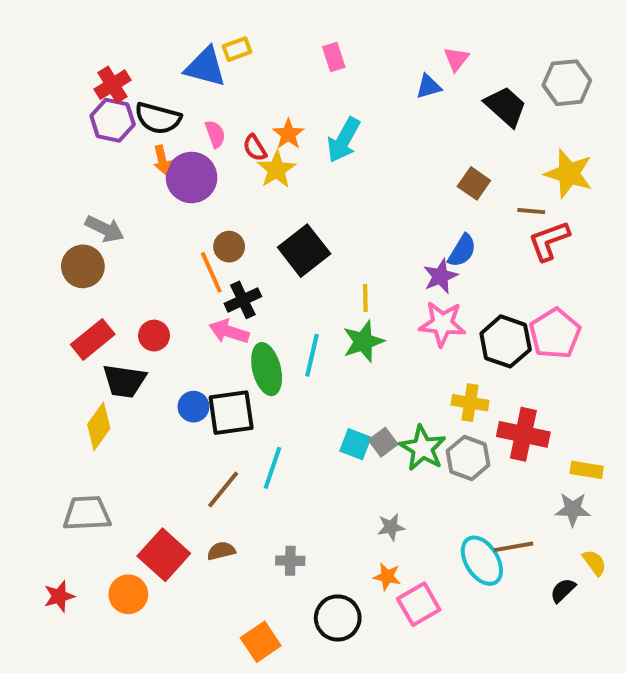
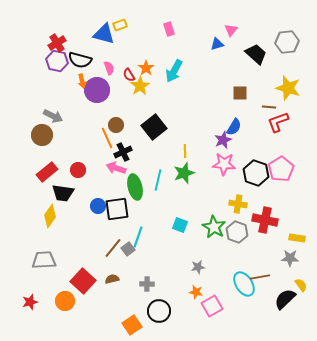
brown square: (474, 183) -> (240, 93), turned -35
gray square: (383, 442) -> (128, 249), moved
black semicircle: (563, 590) -> (285, 299), size x1.6
black circle: (338, 618) -> (159, 311), moved

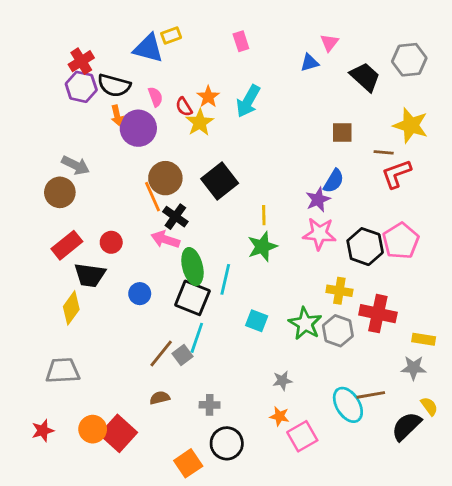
brown circle: (116, 125) -> (165, 178), size x1.5
black cross: (123, 152) -> (175, 217), turned -30
cyan line: (158, 180) -> (225, 279), moved
black square: (117, 209) -> (192, 298), moved, turned 30
red square: (83, 281) -> (118, 433), moved

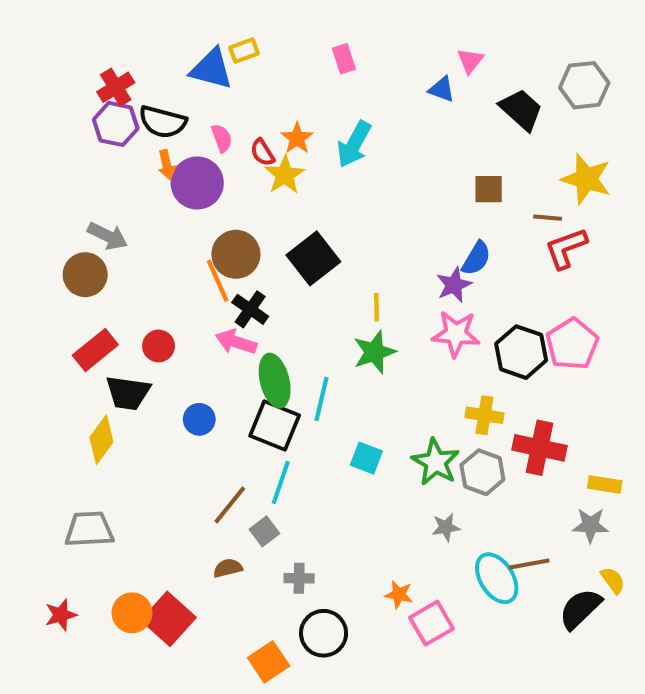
blue triangle: (309, 63) -> (442, 89), turned 36
gray square: (183, 355) -> (264, 531), moved
gray star: (282, 381) -> (446, 527), moved

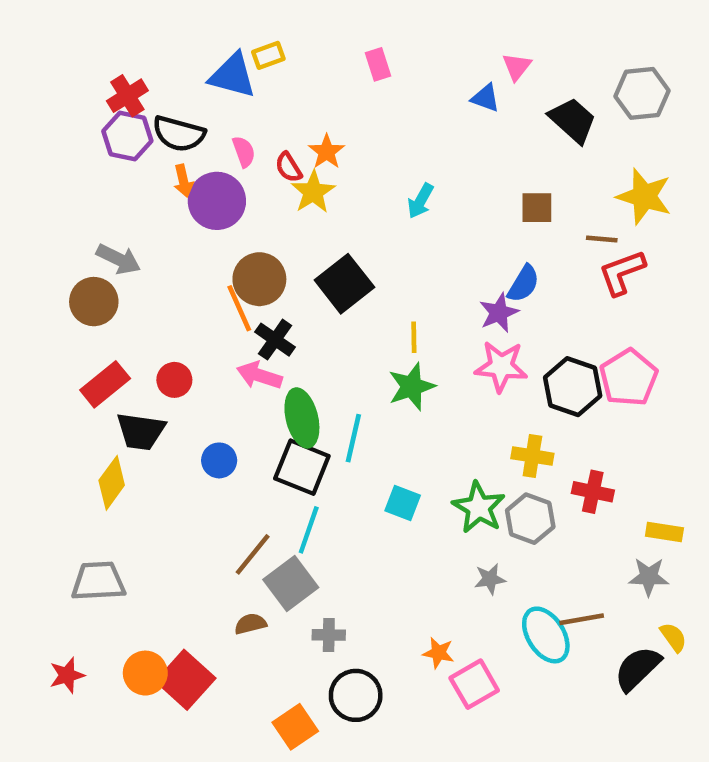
cyan arrow: (354, 144) -> (421, 201), moved, size x0.7
red cross: (539, 448) -> (593, 492), size x0.7
gray square: (264, 531) -> (291, 584), size x1.6

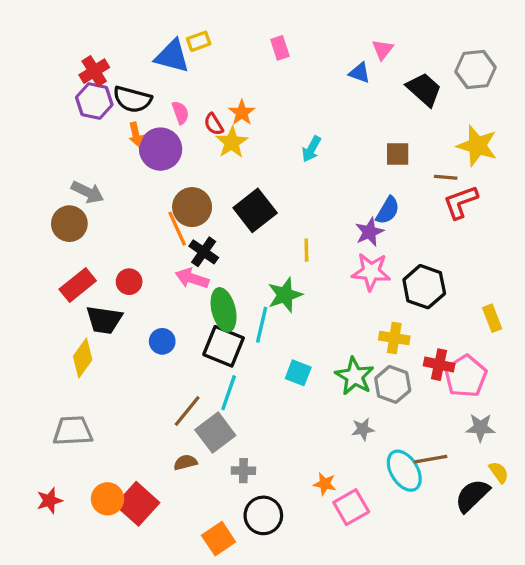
pink pentagon: (629, 378) -> (466, 376), moved
green star: (412, 387) -> (285, 295), moved
yellow rectangle: (664, 532) -> (492, 318), moved, turned 60

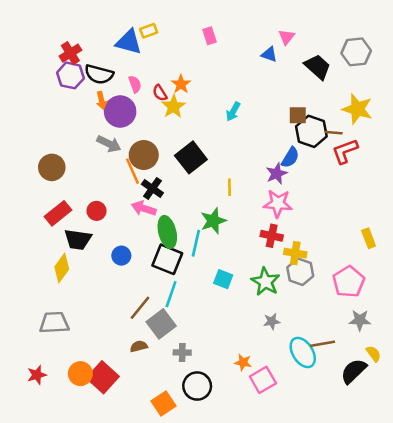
gray arrow: (88, 192) -> (109, 144), moved
black hexagon: (424, 287) -> (311, 131), moved
red cross: (439, 365) -> (272, 236), moved
gray hexagon: (393, 384) -> (300, 272), moved

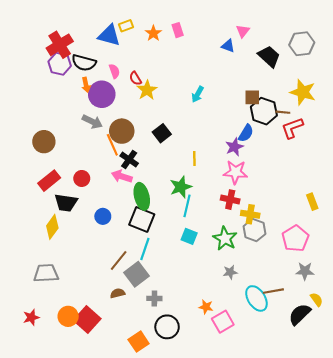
red cross: (70, 53) -> (60, 45), size x1.4
orange star: (181, 84) -> (153, 33), moved
black square: (191, 157) -> (162, 133), size x0.7
cyan line: (196, 243) -> (187, 206), moved

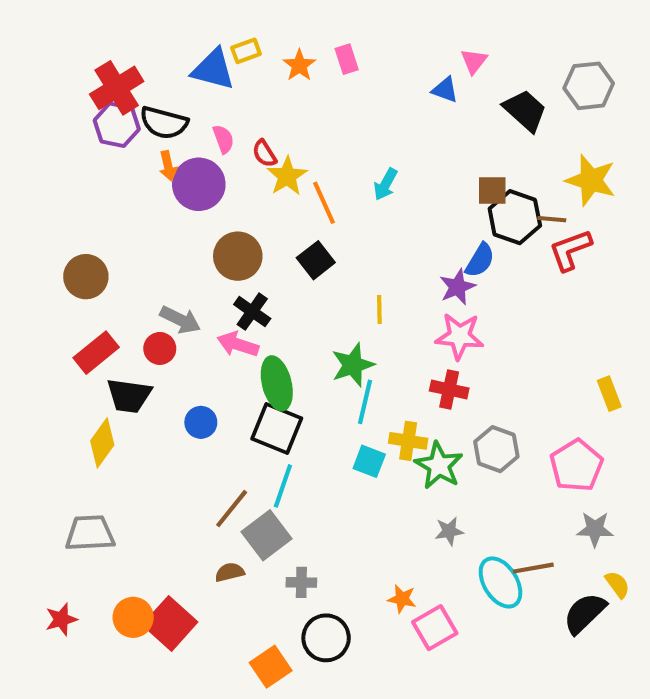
gray arrow: (92, 122) -> (180, 320), moved
orange line: (112, 145) -> (324, 203), moved
yellow cross: (250, 214) -> (408, 441), moved

